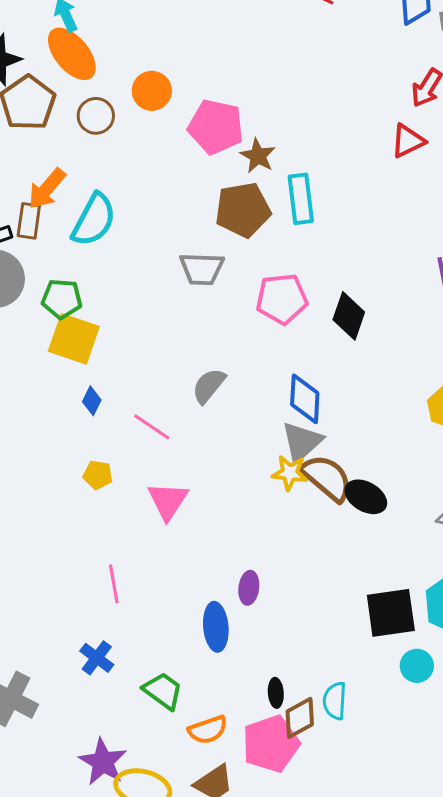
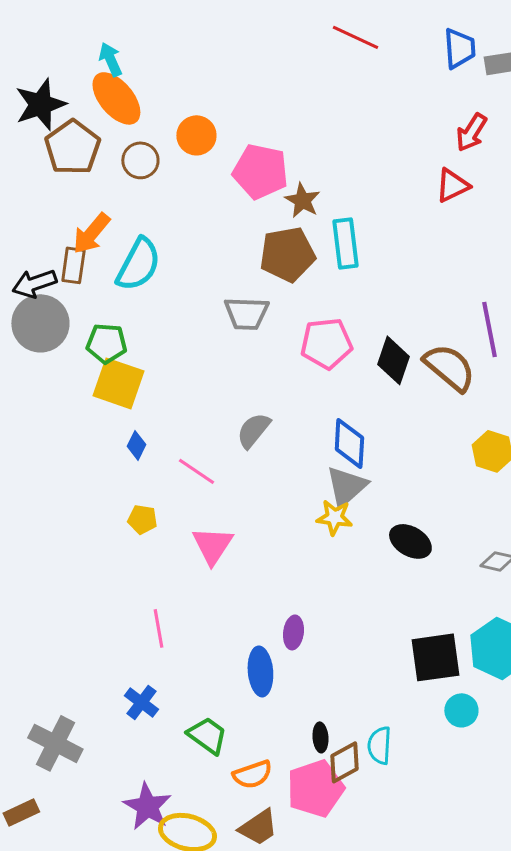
brown semicircle: (327, 478) -> (449, 367), moved

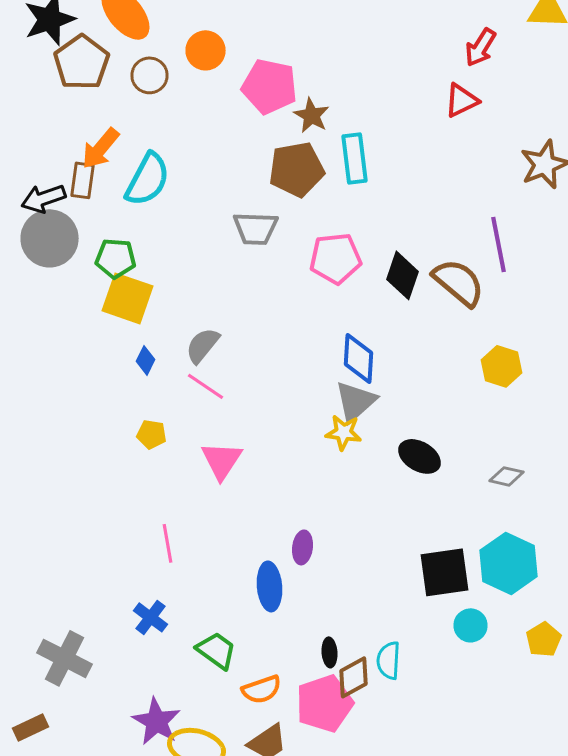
gray semicircle: (253, 430) -> (202, 345), moved

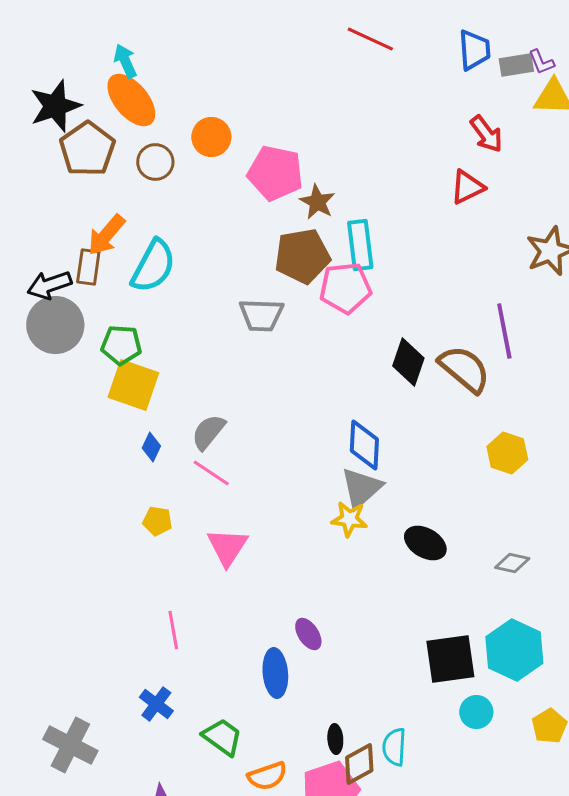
red arrow: (480, 47) -> (486, 134), turned -69
pink pentagon: (336, 258) -> (345, 288), moved
purple ellipse: (302, 547) -> (308, 634), turned -40

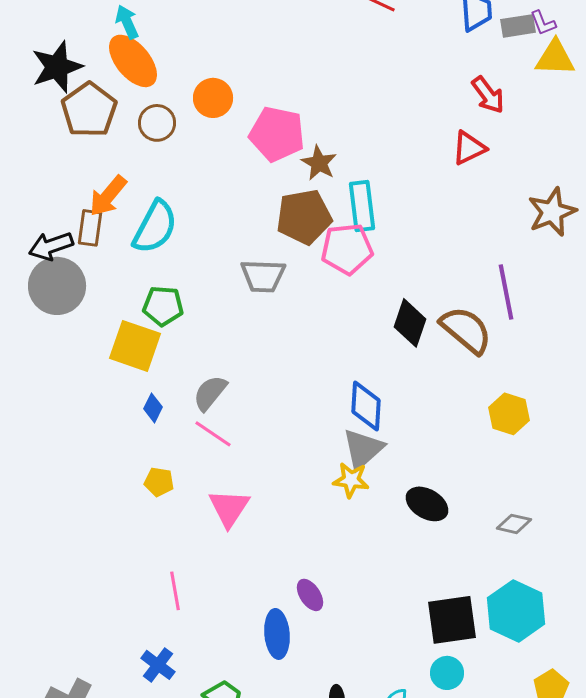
green pentagon: (121, 345) -> (163, 306), moved
cyan circle: (476, 712) -> (447, 673), moved

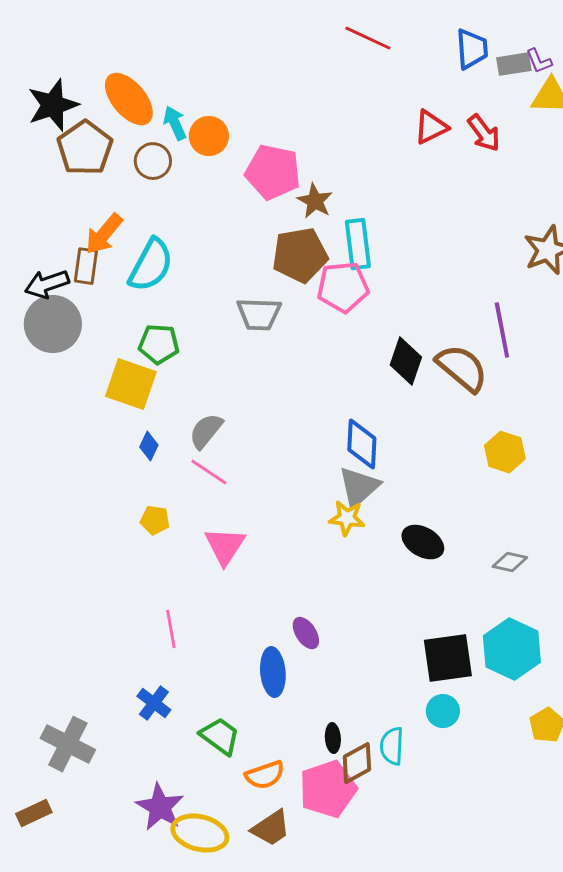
cyan arrow: (127, 22) -> (175, 123), moved
red triangle: (469, 148) -> (431, 127), moved

